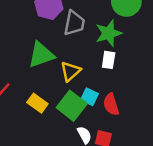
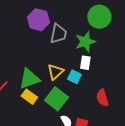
green triangle: (41, 55) -> (29, 79), moved
cyan square: (90, 97) -> (74, 77), moved
red semicircle: (111, 104) -> (102, 98), moved

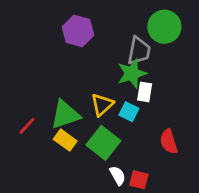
gray trapezoid: (58, 34) -> (139, 51), moved
green star: (85, 42) -> (132, 73), moved

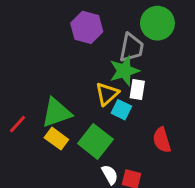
purple hexagon: (78, 31) -> (87, 27), moved
yellow triangle: (102, 105) -> (107, 94), moved

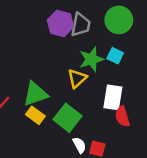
gray trapezoid: (131, 48) -> (81, 25), moved
white rectangle: (137, 90) -> (113, 97), moved, size x1.5
cyan square: (121, 110) -> (115, 56), moved

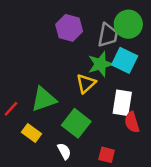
gray trapezoid: (81, 25) -> (108, 35), moved
cyan square: (115, 56) -> (125, 60), size x1.5
yellow rectangle: (35, 115) -> (32, 133), moved
white semicircle: (79, 145) -> (64, 151), moved

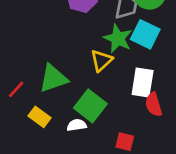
green star: (100, 64) -> (118, 38), turned -30
white semicircle: (64, 151) -> (77, 125), moved, turned -70

